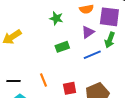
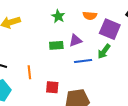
purple triangle: (88, 32) -> (75, 40), moved

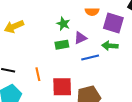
green star: (58, 16) -> (63, 24), moved
green arrow: (104, 51) -> (110, 46), turned 63
red square: (52, 87) -> (62, 87), size x1.5

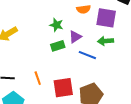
blue line: (90, 58) -> (87, 55), turned 42

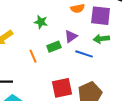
green star: (56, 25) -> (41, 22), moved
orange line: (38, 78) -> (33, 56), moved

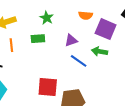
green rectangle: (54, 47) -> (38, 39), moved
orange line: (33, 56) -> (11, 45), moved

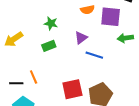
orange line: (11, 45) -> (34, 77), moved
green arrow: (100, 51) -> (125, 38), moved

